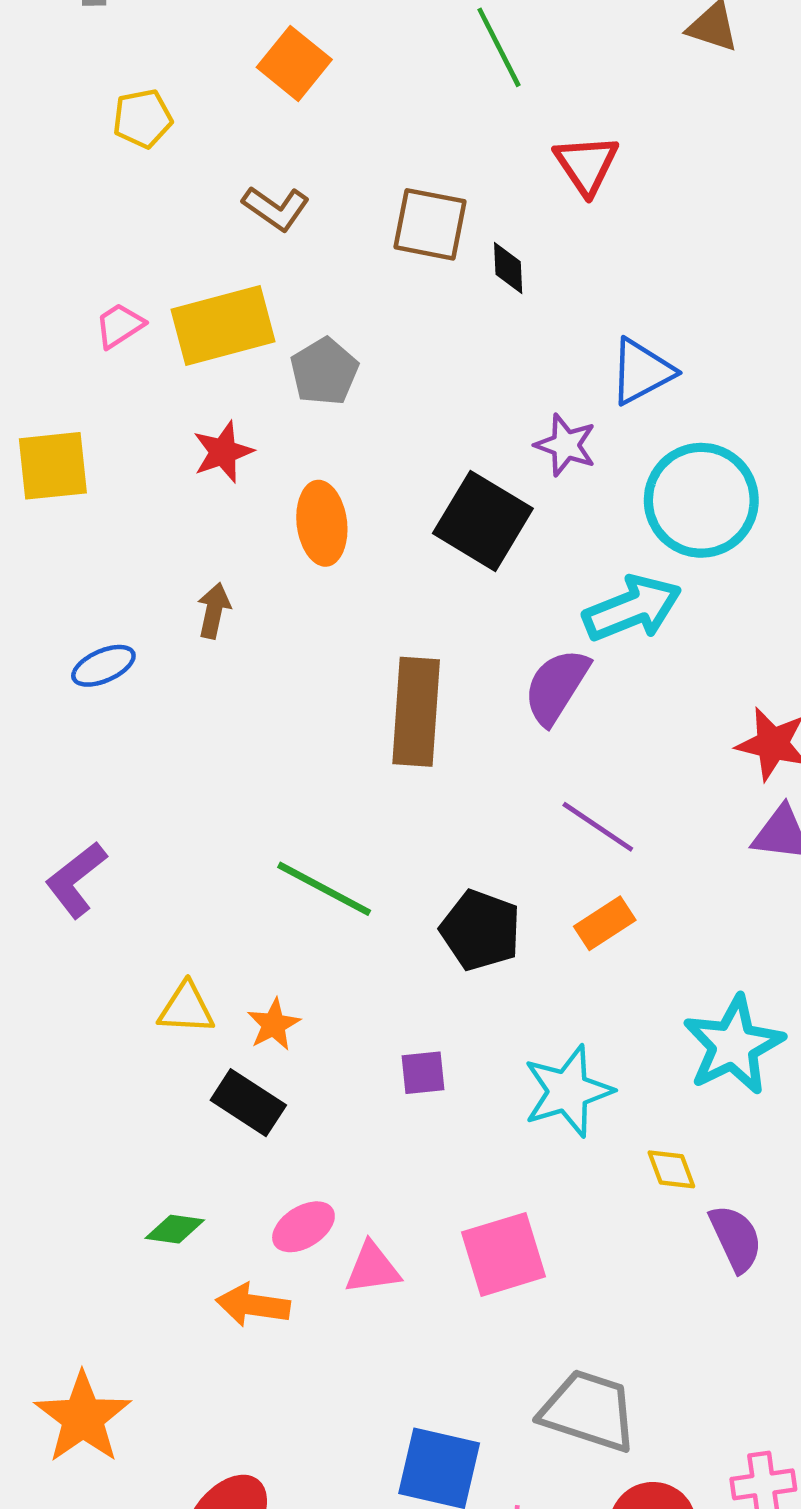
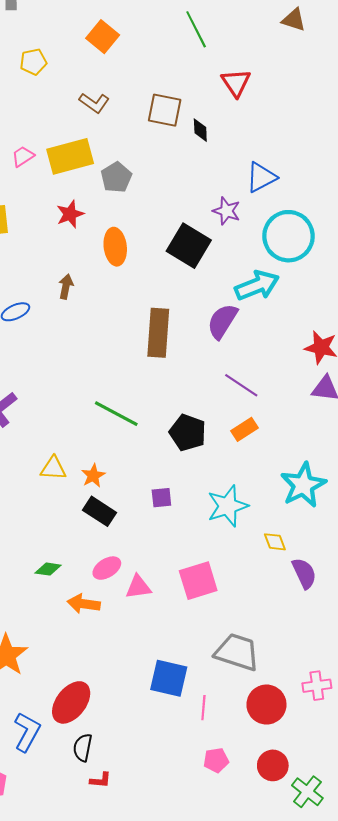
black rectangle: (248, 1103) -> (99, 511), moved

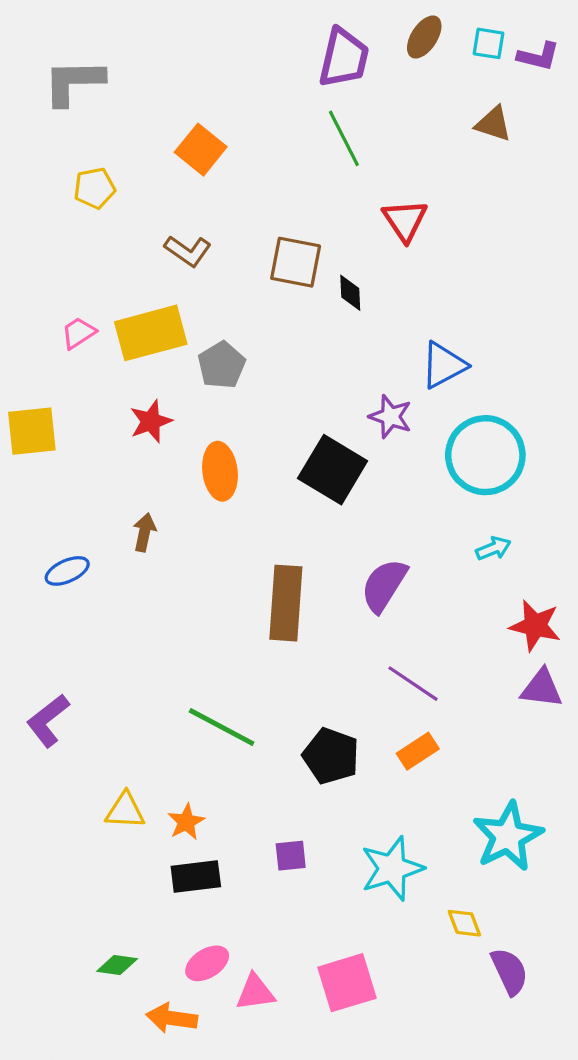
cyan arrow: (257, 286) -> (493, 548), moved, size x0.5
black rectangle: (99, 511) -> (196, 877), turned -40

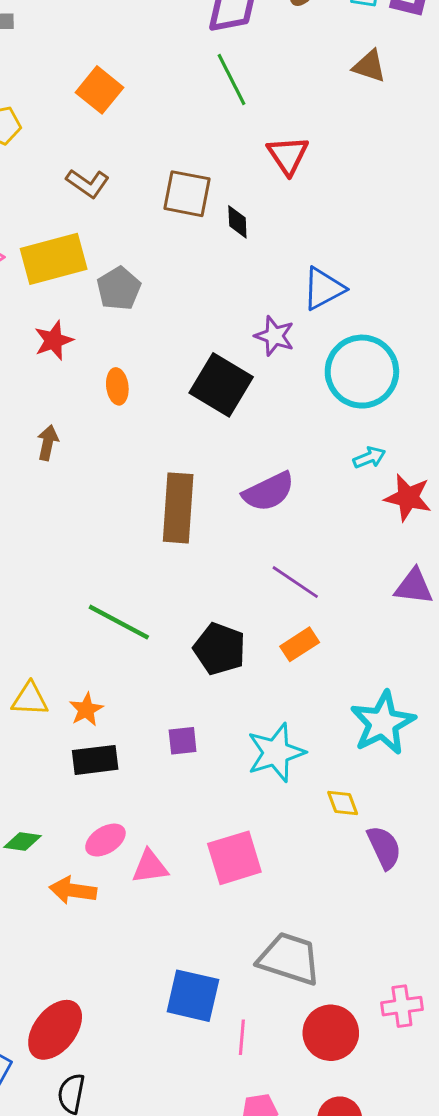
orange ellipse: (220, 471) -> (117, 386), size x0.7
purple semicircle: (384, 585) -> (269, 492), turned -148
red star: (535, 626) -> (408, 498), moved

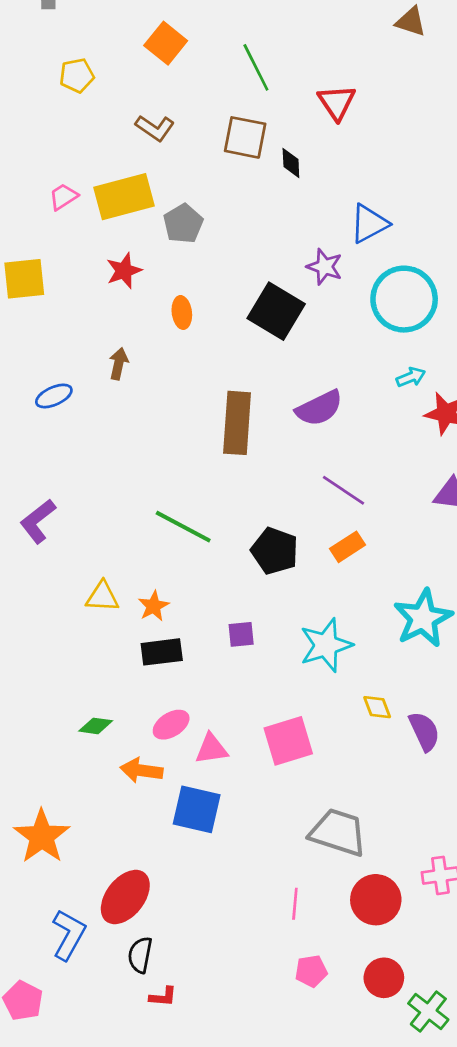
green line: (231, 80) -> (256, 67), moved
yellow diamond: (343, 803) -> (377, 707), moved
blue square: (193, 996) -> (197, 809), moved

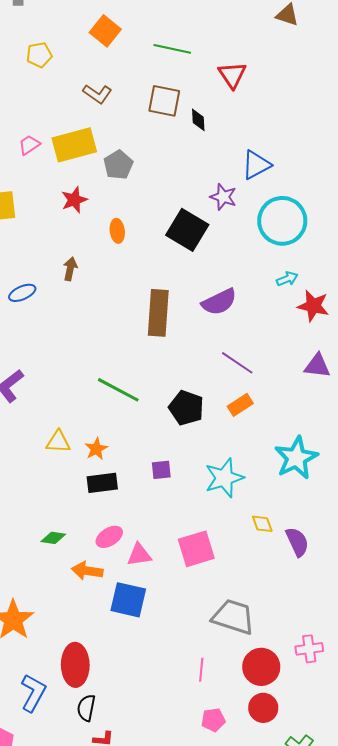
green line: (256, 67) -> (172, 49), turned -51
red ellipse: (125, 897) -> (75, 665), turned -39
red circle: (384, 978) -> (263, 708), moved

